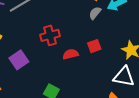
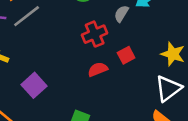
red cross: (50, 35) -> (95, 34), moved
white triangle: (124, 77) -> (168, 88), turned -40

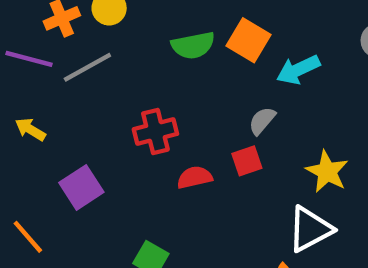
gray semicircle: (121, 14) -> (262, 121), moved
red cross: (95, 34) -> (155, 132), moved

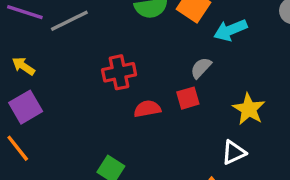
purple square: (81, 187) -> (26, 107), moved
white triangle: (310, 229) -> (234, 152), size x0.7

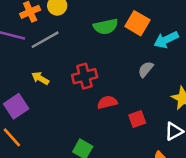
yellow arrow: (23, 66) -> (40, 78), moved
red square: (188, 98) -> (137, 119), moved

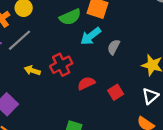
cyan arrow: (166, 40) -> (91, 36), moved
yellow arrow: (40, 78) -> (32, 70), moved

